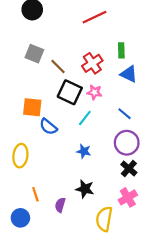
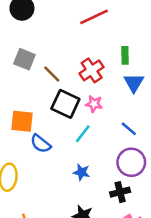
blue triangle: (129, 74) -> (134, 83), turned 36
black cross: (129, 168) -> (120, 192), moved, turned 35

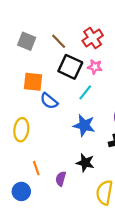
gray square: (24, 59) -> (27, 41), moved
blue star: (82, 172) -> (84, 125), size x1.5

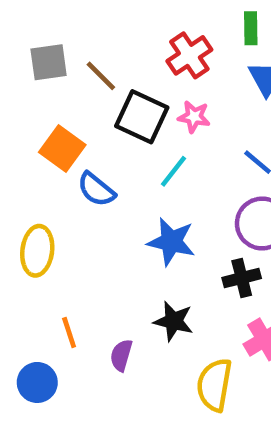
gray square: (27, 41) -> (49, 62), turned -30
brown line: (59, 41) -> (101, 76), moved
orange square: (33, 82) -> (62, 149), turned 30

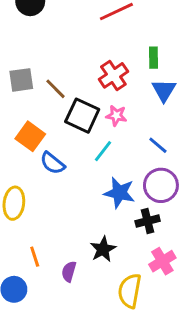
blue star: (171, 242) -> (119, 193), moved
black star: (174, 321) -> (103, 249), turned 30

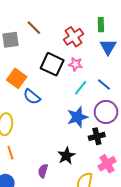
brown line: (55, 89) -> (34, 28), moved
cyan line: (103, 151) -> (81, 88), moved
blue star: (119, 193) -> (78, 117), turned -30
orange line: (35, 257) -> (10, 153), moved

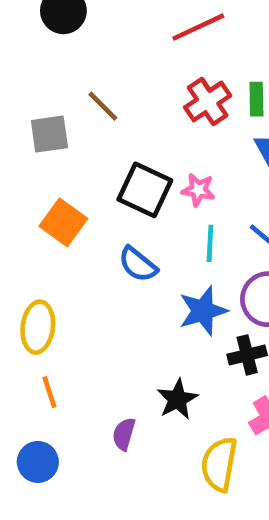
red cross: (73, 37) -> (208, 101), moved
cyan line: (81, 88) -> (210, 243), turned -35
blue semicircle: (32, 97) -> (138, 264), moved

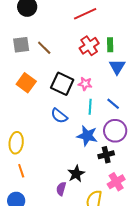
gray square: (49, 134) -> (21, 45), moved
orange square: (63, 222) -> (26, 83), moved
blue star: (203, 311) -> (87, 136), turned 30
purple semicircle: (124, 434) -> (61, 189), moved

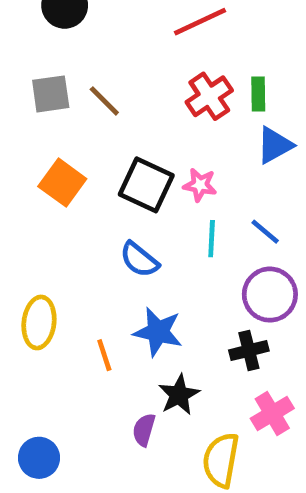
blue triangle: (117, 67) -> (275, 145), turned 30
blue star: (87, 136) -> (158, 332), moved
orange line: (21, 171) -> (104, 355), moved

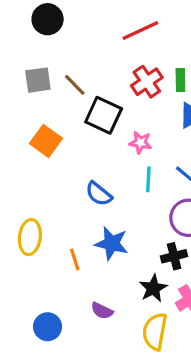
black square: (146, 185) -> (104, 115), moved
black star: (179, 395) -> (153, 288), moved
purple semicircle: (144, 430) -> (102, 311), turned -80
blue circle: (39, 458) -> (48, 327), moved

